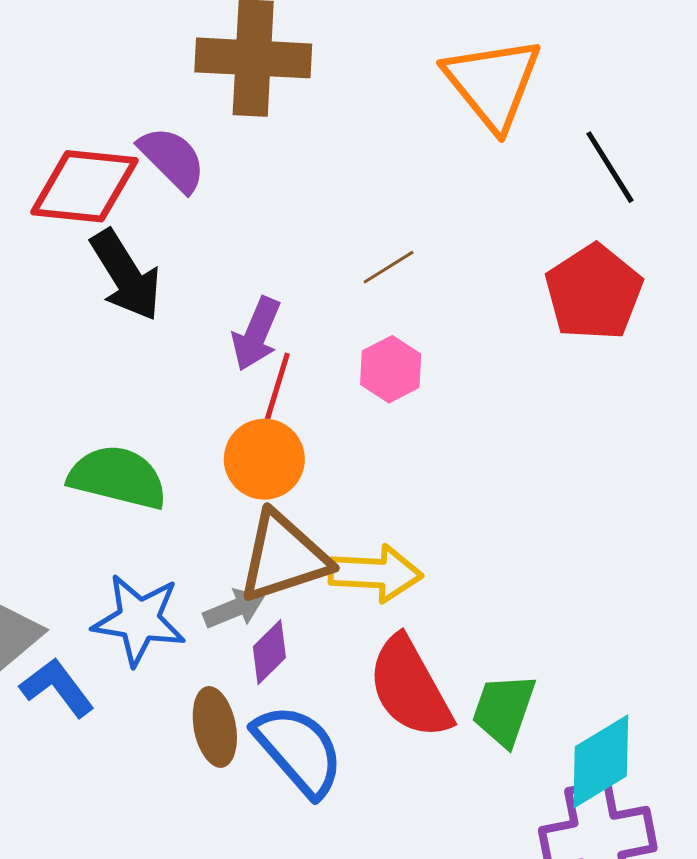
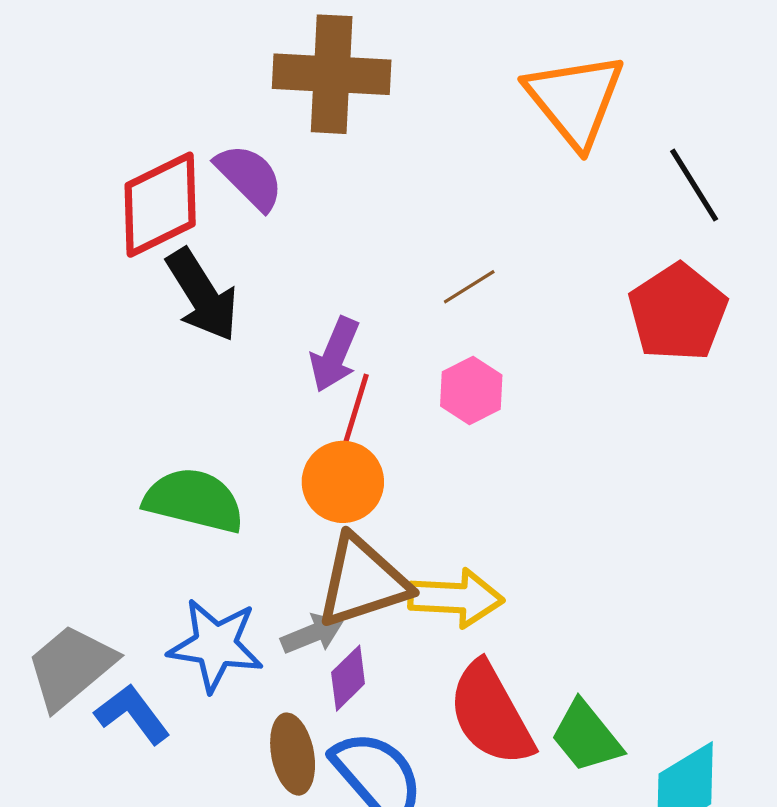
red diamond: (84, 186) -> (160, 205), turned -32
green trapezoid: (504, 710) -> (586, 737), turned -58

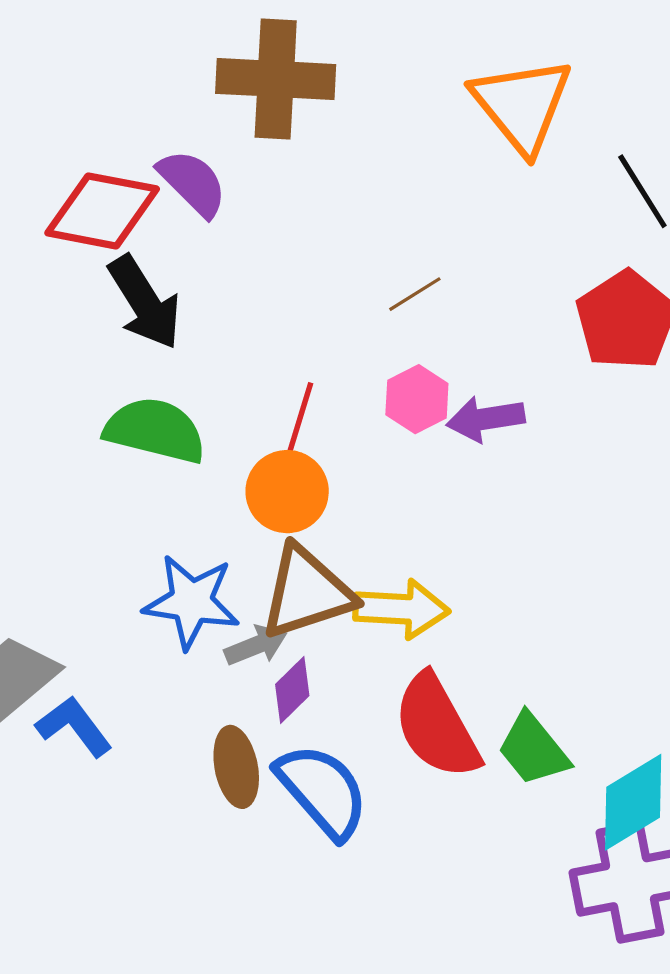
red diamond: (160, 205) -> (102, 211), turned 37
purple arrow: (335, 355) -> (486, 419), moved, turned 58
green semicircle: (194, 500) -> (155, 430), moved
blue star: (216, 645) -> (191, 602), moved

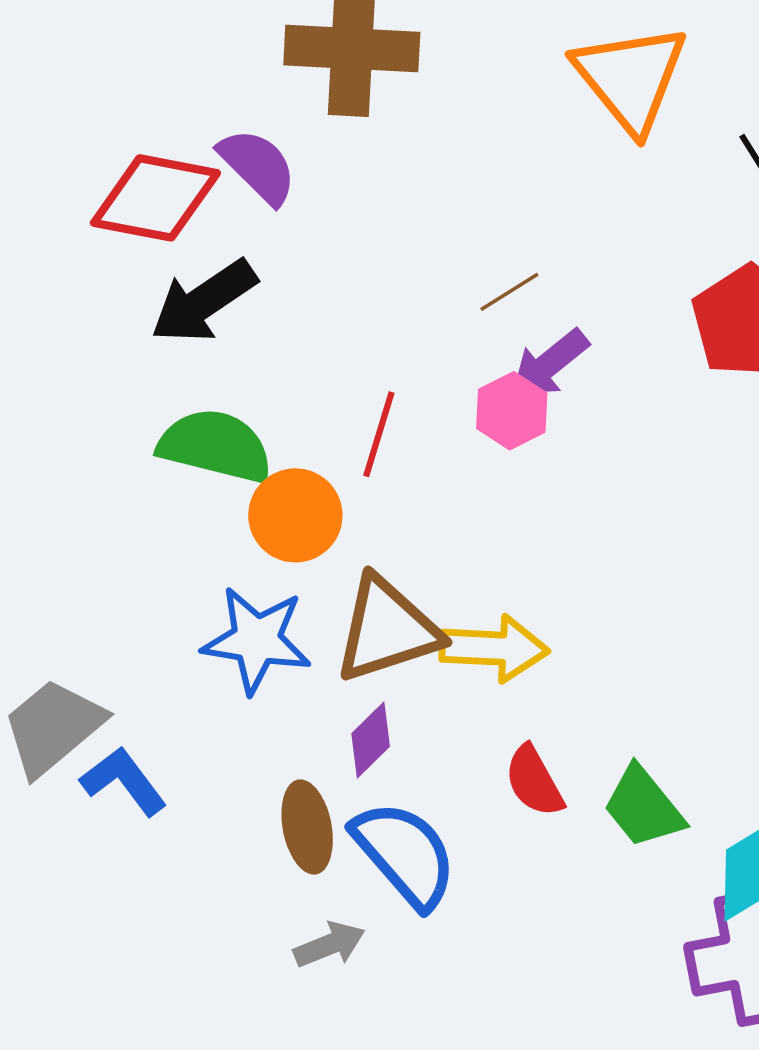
black arrow: (145, 302) -> (204, 301), turned 88
purple arrow: (486, 419) -> (549, 364), moved, turned -30
orange circle: (287, 492) -> (295, 515), moved
gray arrow: (256, 645) -> (329, 945), moved
red semicircle: (437, 726) -> (534, 781), size x0.6

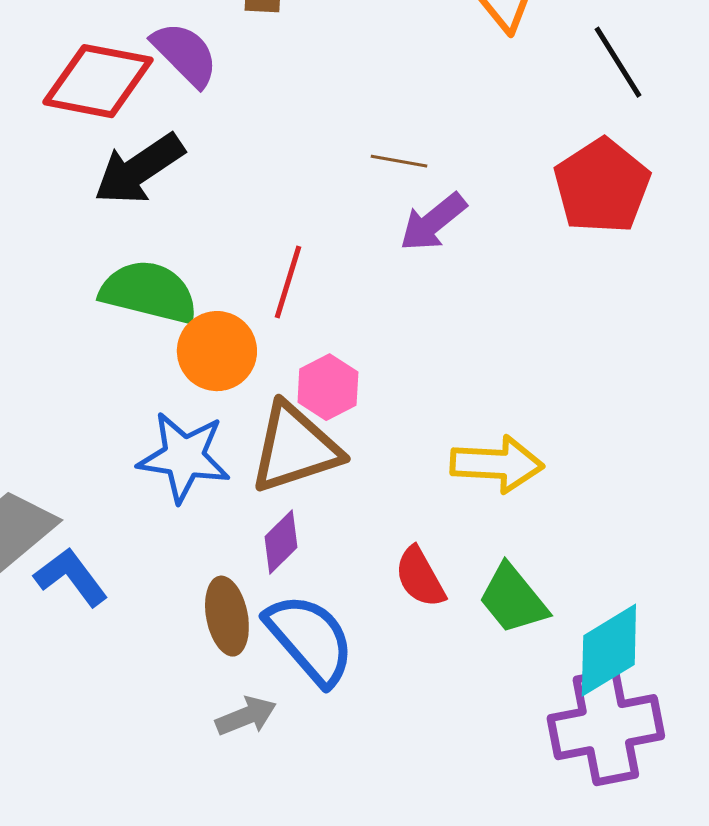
brown line: (509, 292) -> (399, 161), turned 42
pink hexagon: (512, 411) -> (328, 387), moved
yellow arrow: (494, 648) -> (497, 464), moved

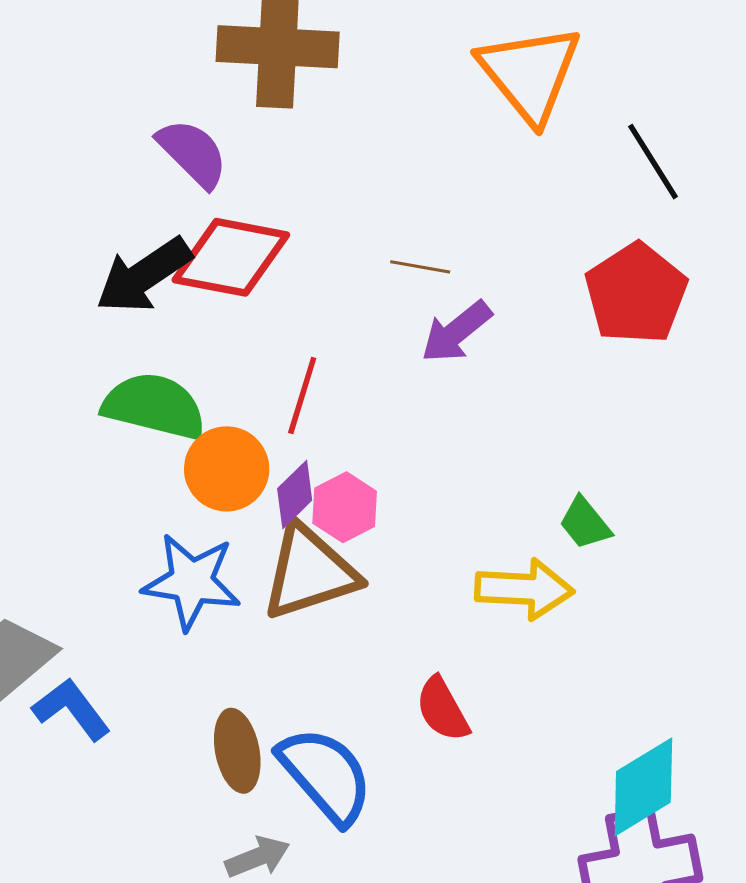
red diamond: (98, 81) -> (231, 257), moved
purple diamond: (281, 542) -> (295, 494), moved
green trapezoid: (513, 599) -> (585, 523), moved, size x0.7

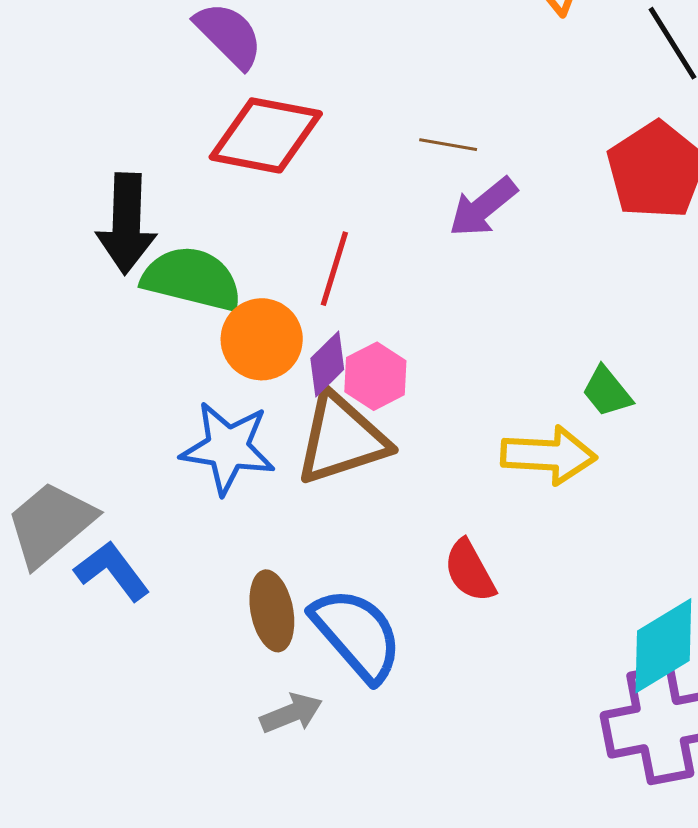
black arrow: (144, 275) -> (126, 224), moved, turned -54

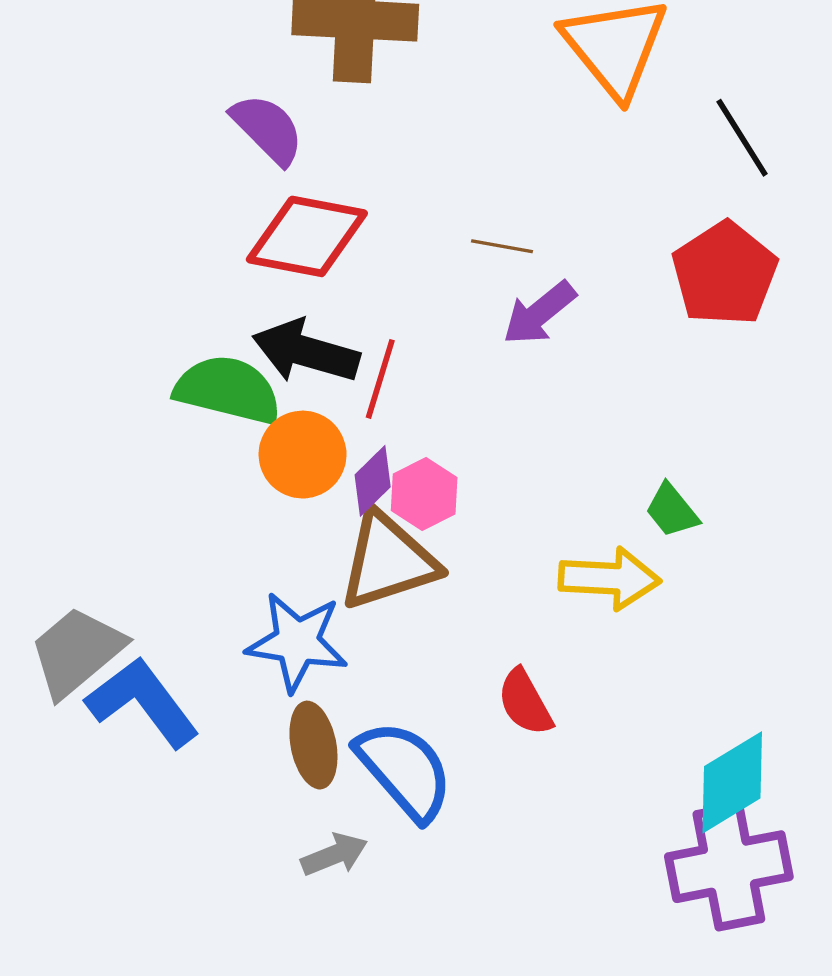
black arrow: (126, 224) -> (306, 352), moved, turned 104
blue star: (228, 448) -> (297, 642), moved
blue L-shape: (112, 571) -> (142, 702), size x1.4

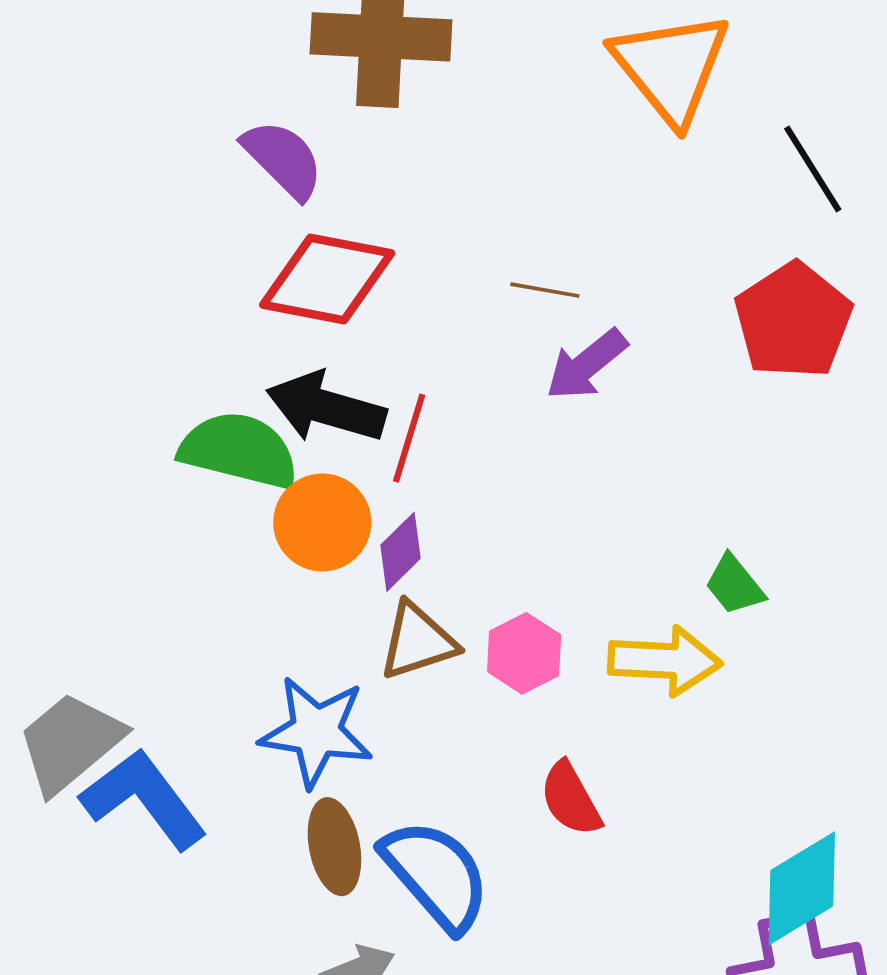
pink hexagon: (424, 494) -> (524, 653), moved
brown triangle: (388, 561) -> (418, 641), size x0.7

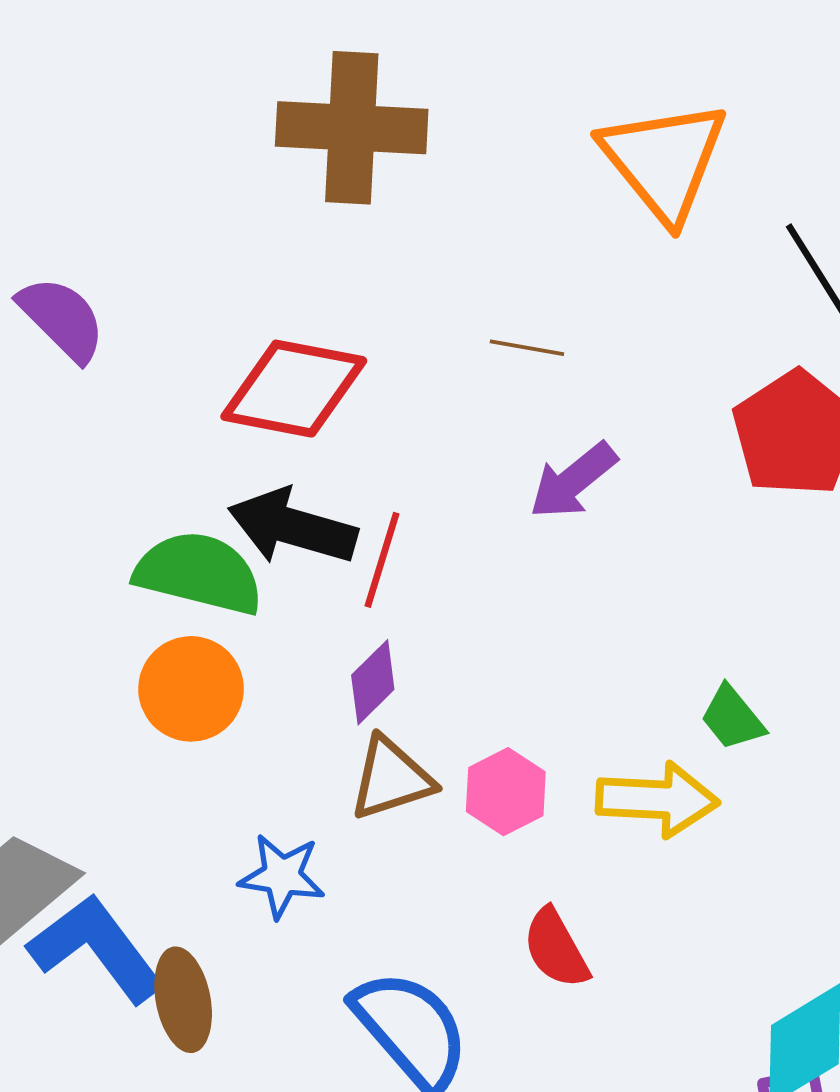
purple semicircle: (283, 159) -> (62, 319), moved
brown line: (545, 290) -> (527, 348), moved
orange circle: (322, 522) -> (191, 689), moved
blue star: (316, 732) -> (282, 876), size x0.7
brown ellipse: (334, 847) -> (183, 1000), moved

